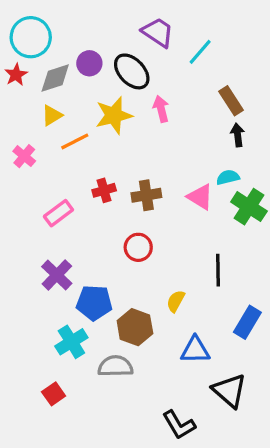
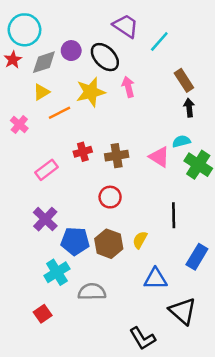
brown hexagon: (135, 327) -> (109, 244), moved

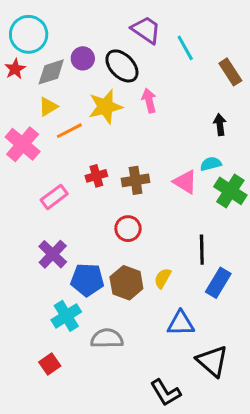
cyan line: (159, 41) -> (185, 48), turned -70
brown rectangle: (184, 80) -> (230, 72), moved
pink cross: (19, 124) -> (23, 144), size x1.6
blue rectangle: (197, 257) -> (218, 283), moved

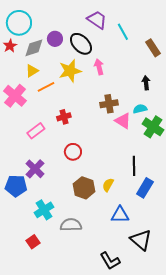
brown cross: (136, 180) -> (109, 104), moved
red circle: (128, 229) -> (73, 152), moved
blue pentagon: (87, 280) -> (16, 186), moved

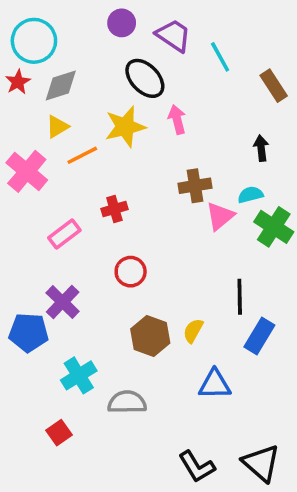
purple circle: (55, 39) -> (122, 23), moved
pink triangle: (123, 121) -> (220, 216), turned 48
black triangle: (141, 240) -> (261, 463), moved

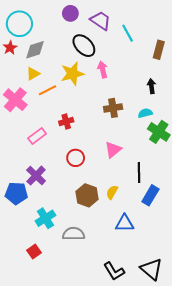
brown rectangle: (274, 86) -> (159, 50), turned 48
pink triangle: (220, 216) -> (113, 150), moved

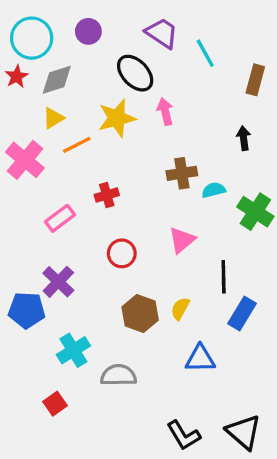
purple circle: (70, 13) -> (88, 31), moved
cyan semicircle: (145, 113) -> (214, 190), moved

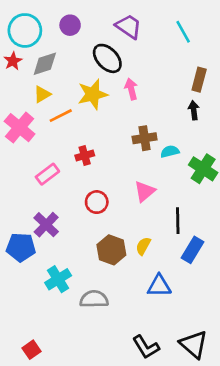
cyan line: (205, 53) -> (183, 32), moved
brown rectangle: (255, 80) -> (199, 80), moved
red square: (55, 404) -> (31, 350), moved

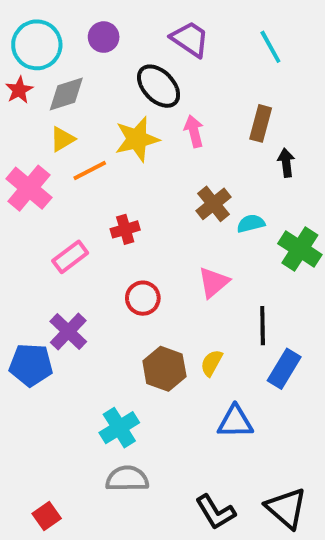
brown rectangle: (199, 80) -> (261, 123), moved
brown cross: (145, 138) -> (214, 204), turned -30
cyan cross: (58, 279) -> (119, 428), moved
gray semicircle: (94, 299) -> (127, 479), moved

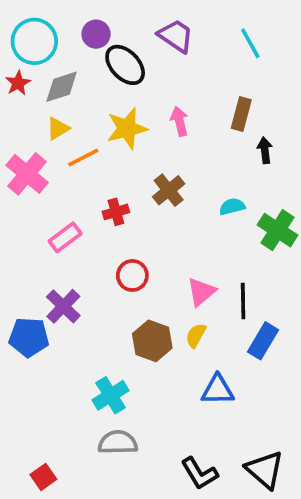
black ellipse: (159, 86) -> (125, 65), moved
brown cross: (214, 204) -> (169, 190), moved
pink triangle: (214, 282) -> (201, 292), moved

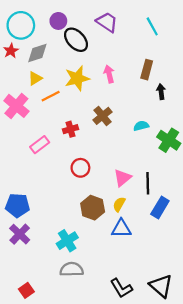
purple cross: (63, 306) -> (20, 234), moved
blue triangle: (218, 390) -> (121, 229), moved

